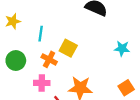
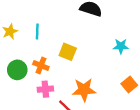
cyan line: (41, 34) -> (37, 32), moved
orange cross: (49, 59) -> (41, 65), moved

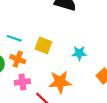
cyan line: (37, 32) -> (14, 38), moved, turned -72
cyan star: (121, 46) -> (79, 53), moved

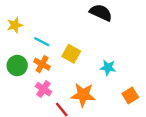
pink cross: (22, 82) -> (43, 89), turned 32

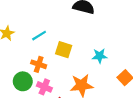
cyan line: (42, 42) -> (39, 36), moved, turned -48
green circle: (17, 66) -> (23, 81), moved

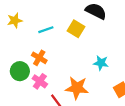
yellow square: (64, 50) -> (76, 29), moved

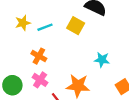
yellow star: (15, 20) -> (23, 23), moved
green circle: (20, 71) -> (12, 85), moved

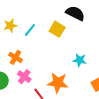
cyan line: (45, 27) -> (30, 30), turned -32
orange cross: (39, 56) -> (16, 57), moved

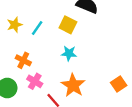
cyan star: (80, 60) -> (69, 53), moved
orange star: (58, 83) -> (73, 85), turned 30

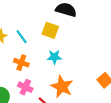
cyan line: (37, 28) -> (22, 37), turned -64
orange cross: (23, 60) -> (21, 63), moved

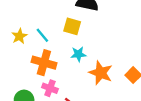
orange cross: (21, 63) -> (44, 63), size x1.5
orange star: (62, 87) -> (101, 73), moved

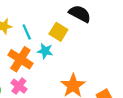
cyan star: (78, 54) -> (45, 51), moved

